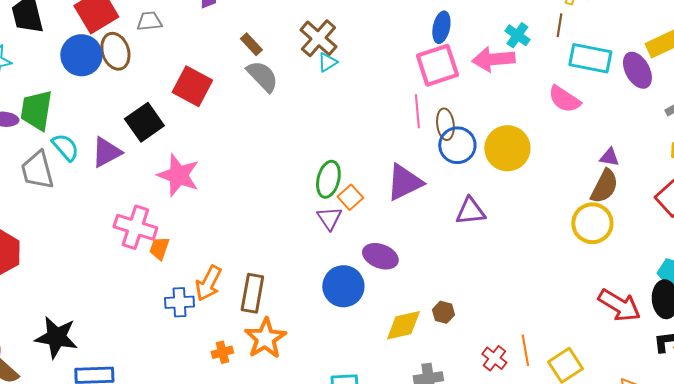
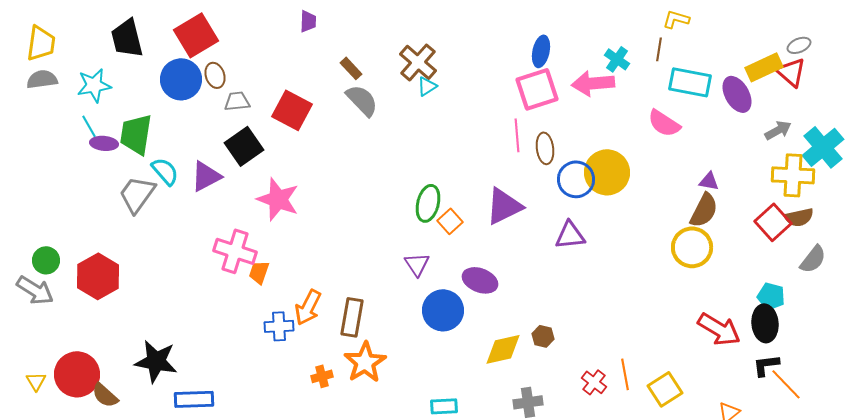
gray trapezoid: (149, 21) -> (237, 101), moved
brown ellipse: (115, 51) -> (215, 75), size x0.7
blue circle: (457, 145) -> (576, 179), moved
gray trapezoid: (37, 170) -> (137, 194), turned 51
purple triangle: (329, 218) -> (417, 264), moved

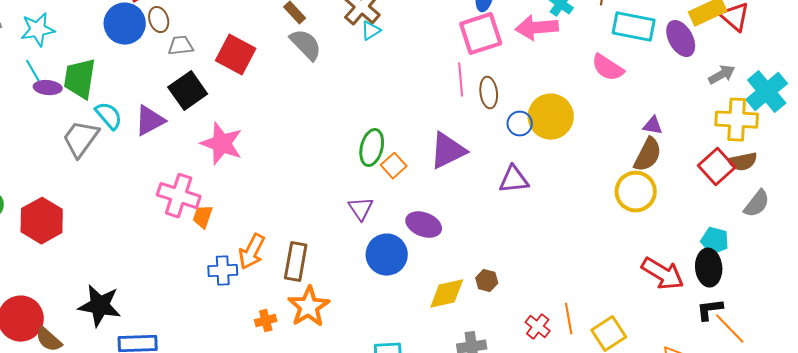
blue circle: (576, 179) -> (520, 124), size x0.7

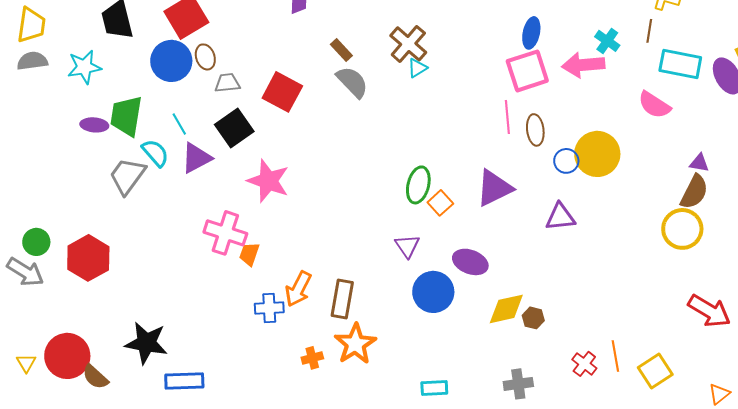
cyan line: (33, 71) -> (179, 124), moved
yellow diamond: (447, 294) -> (506, 309), moved

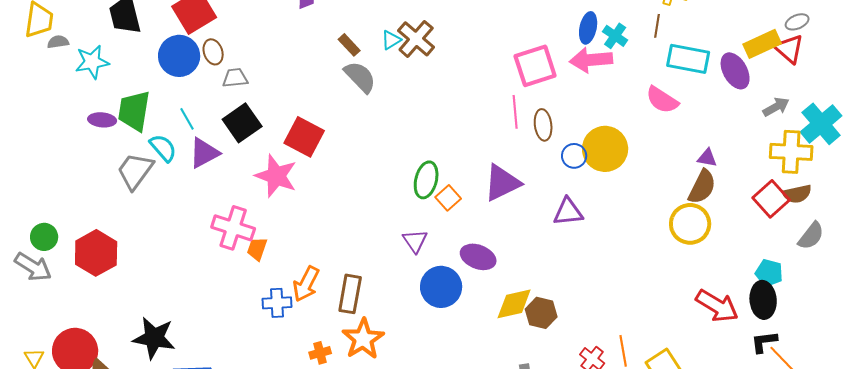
blue ellipse: (531, 33) -> (588, 28), moved
gray semicircle: (32, 61) -> (58, 42), moved, size x0.7
cyan triangle: (417, 68) -> (391, 40), moved
red square: (282, 92) -> (304, 137), moved
brown hexagon: (533, 318) -> (541, 313), size x1.4

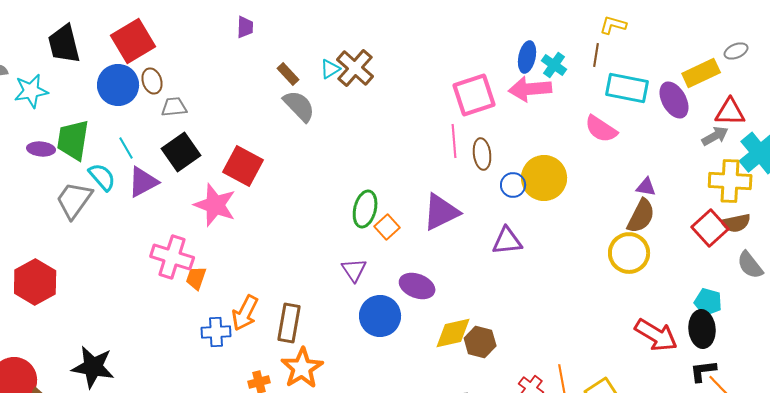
red triangle: (789, 49) -> (730, 112), moved, turned -40
gray semicircle: (811, 236) -> (750, 265), turned 104

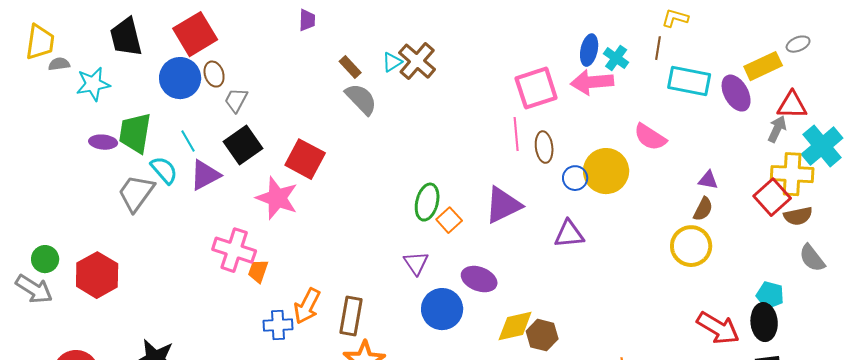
gray trapezoid: (174, 107) -> (236, 100), turned -56
pink semicircle: (601, 129) -> (650, 137), moved
gray arrow: (715, 136) -> (777, 129), turned -36
brown semicircle: (641, 216) -> (703, 209), size x0.7
red square: (710, 228) -> (772, 197), moved

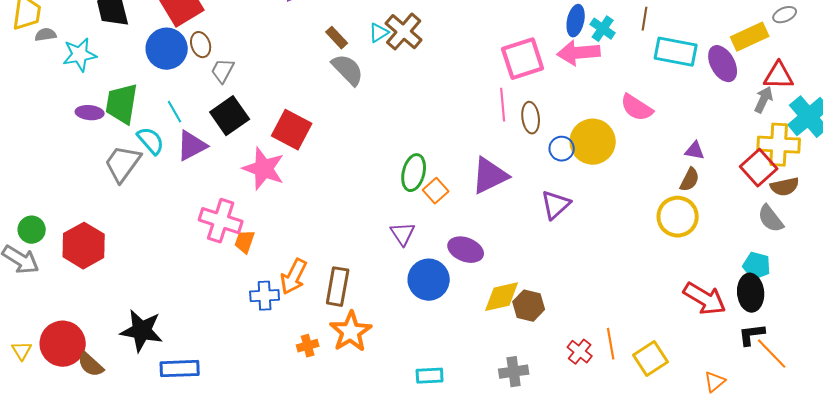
purple triangle: (569, 234) -> (556, 205), turned -36
gray semicircle: (812, 258) -> (771, 219), moved

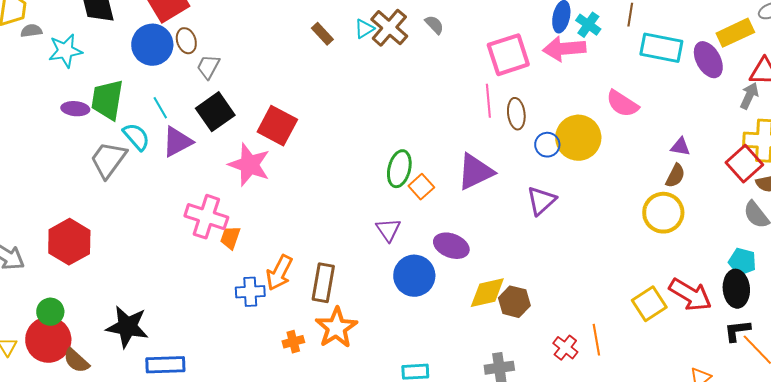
gray semicircle: (348, 70) -> (434, 25), moved, size x0.6
green circle: (32, 230) -> (50, 312), moved
yellow square: (651, 359) -> (649, 304), moved

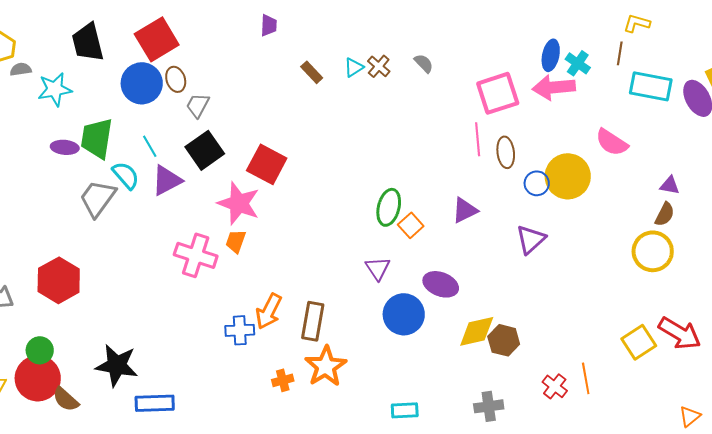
brown cross: (389, 28) -> (379, 66), size x0.6
purple triangle: (475, 172) -> (465, 210), size x0.7
orange trapezoid: (230, 238) -> (236, 241), moved

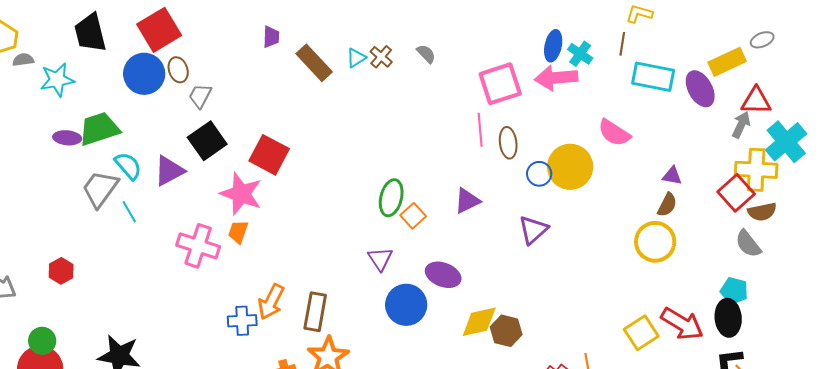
purple trapezoid: (269, 25) -> (271, 37), moved
brown rectangle: (312, 72) -> (314, 63), size x1.6
green trapezoid: (97, 138) -> (99, 129), turned 63
cyan line: (150, 146) -> (129, 212), moved
red hexagon: (59, 280) -> (61, 271), size x0.6

